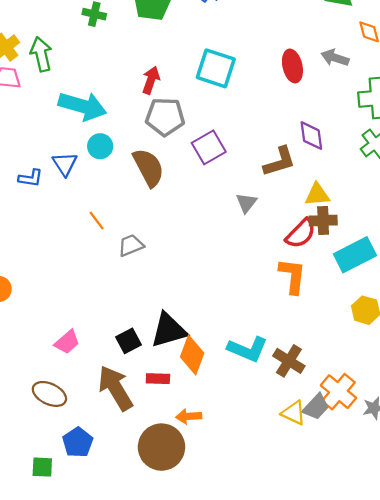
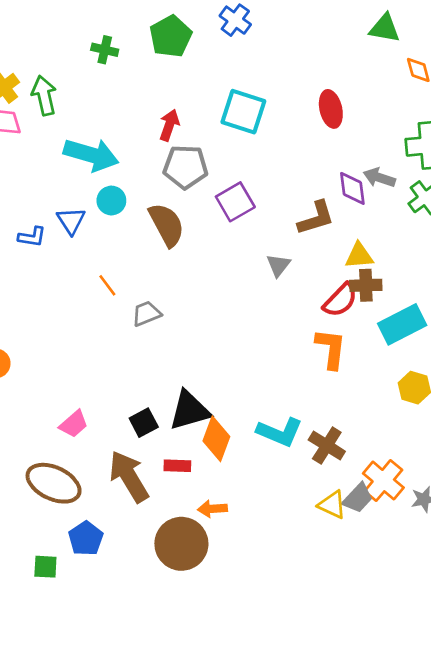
gray arrow: (335, 58) -> (379, 178), moved
brown ellipse: (49, 394) -> (54, 483), size x1.4

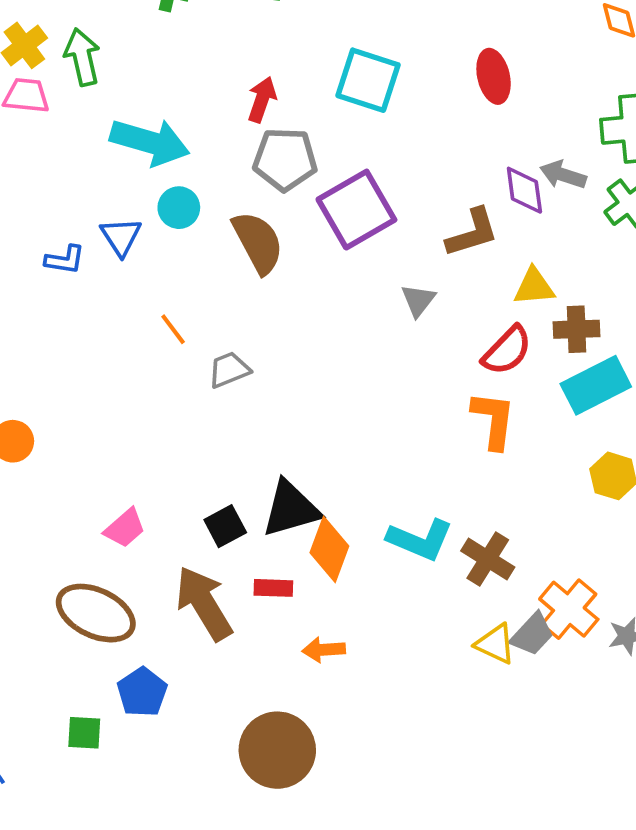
purple square: (235, 202) -> (356, 210), size x1.4
brown cross: (366, 285) -> (577, 329), moved
brown circle: (181, 544) -> (277, 750), moved

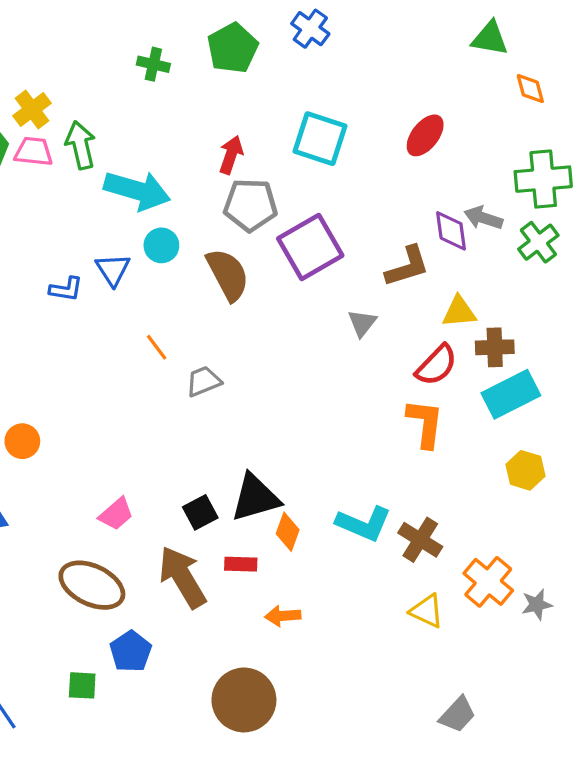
green arrow: (82, 57) -> (81, 145), moved
red ellipse: (494, 76) -> (425, 135), turned 51
orange diamond: (329, 549) -> (288, 532), size x0.7
gray trapezoid: (532, 634) -> (457, 715), moved

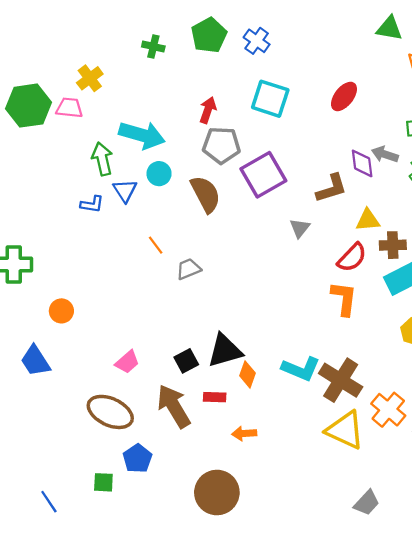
blue cross: (310, 29) -> (257, 41), moved
yellow cross: (32, 110) -> (90, 78), moved
green arrow: (81, 145) -> (102, 159), moved
brown cross: (420, 540) -> (341, 380), size x1.4
yellow triangle: (427, 611) -> (345, 430), size x1.6

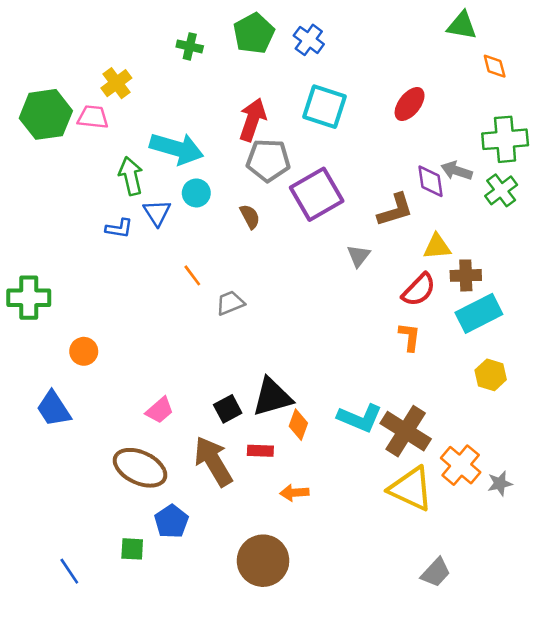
red arrow: (208, 110) -> (253, 120), size x1.4
brown semicircle: (206, 194) -> (250, 217), size x0.6
orange L-shape: (344, 298) -> (410, 337), size x0.7

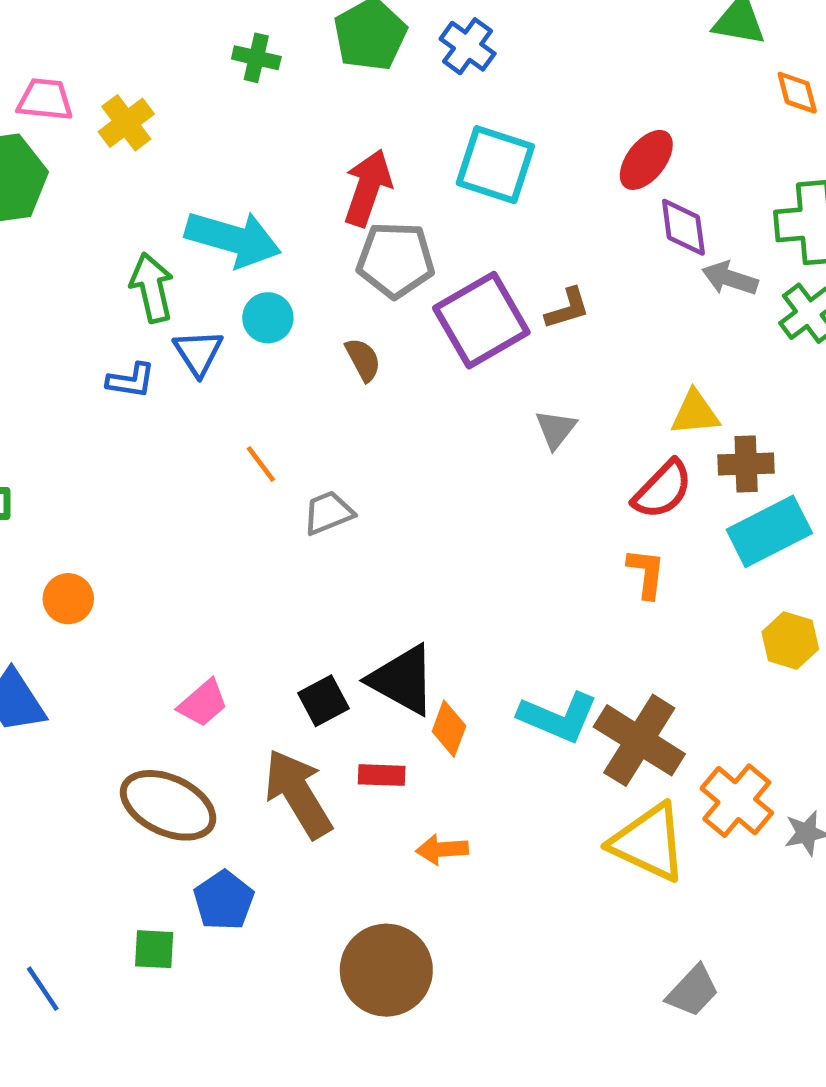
pink trapezoid: (93, 117) -> (45, 100), moved
purple diamond: (430, 181) -> (683, 227), moved
brown L-shape: (395, 210) -> (567, 309), moved, size x0.7
black triangle: (272, 397) -> (403, 680), turned 45

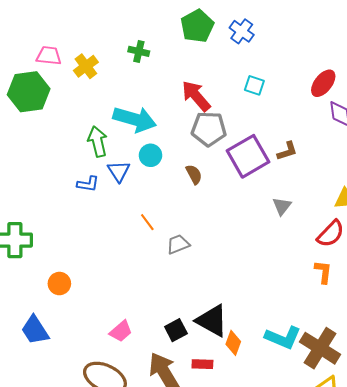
green cross: (256, 58) -> (139, 51), moved
cyan square: (495, 165) -> (254, 85), size x0.6
red arrow: (368, 188) -> (196, 96), turned -60

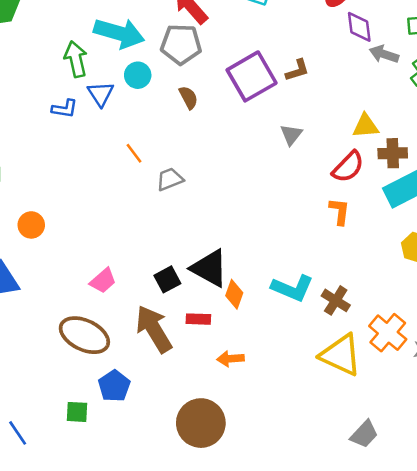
gray pentagon: (209, 129) -> (181, 44), moved
brown cross: (320, 348) -> (336, 300), size x0.6

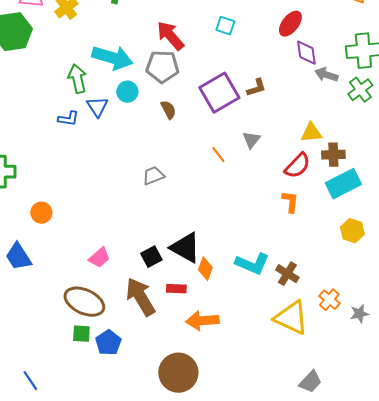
orange line: (134, 153) -> (218, 155), moved
orange cross: (388, 333) -> (329, 300), size x0.7
orange arrow: (231, 359) -> (202, 321), size x1.5
green square: (77, 412) -> (81, 334), moved

